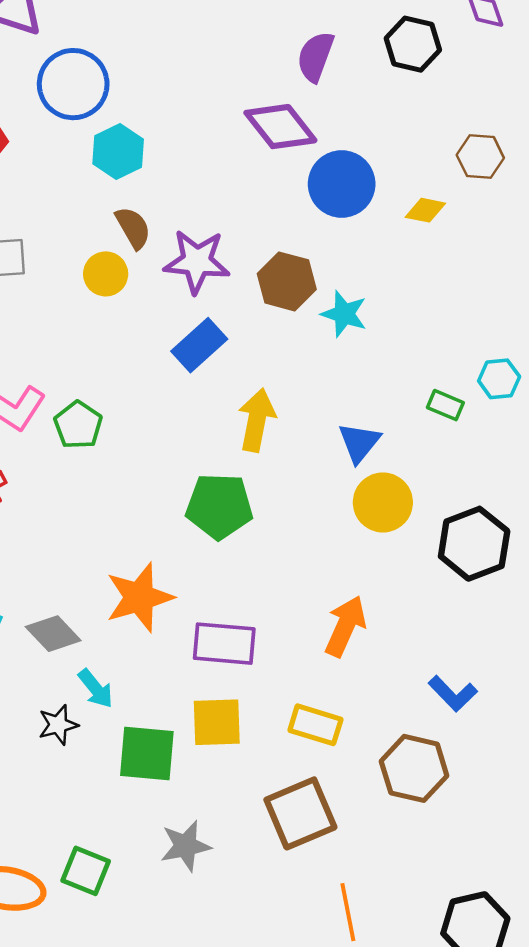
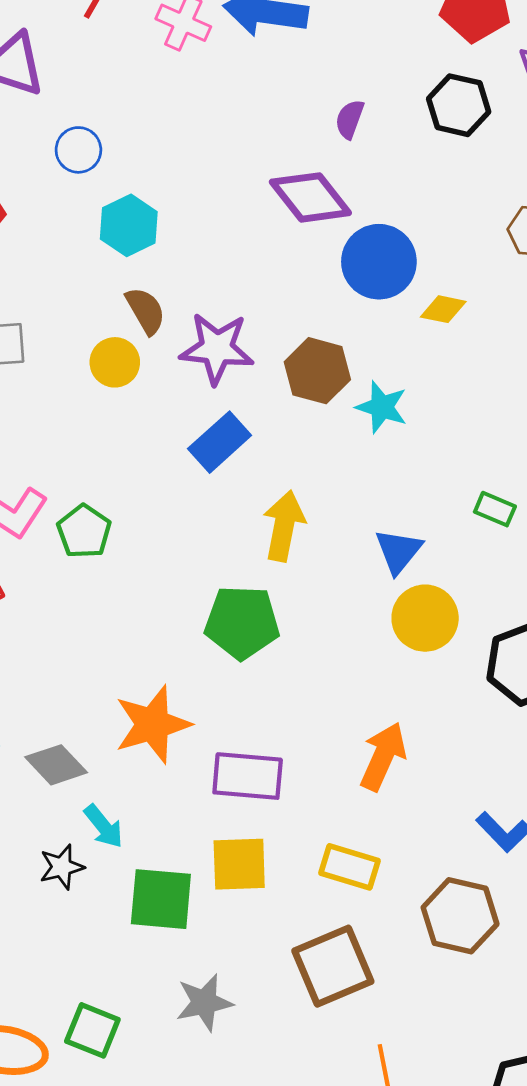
purple semicircle: (315, 57) -> (350, 119), size x0.7
blue circle: (73, 84) -> (78, 150), size x0.6
yellow diamond: (425, 210) -> (443, 309), moved

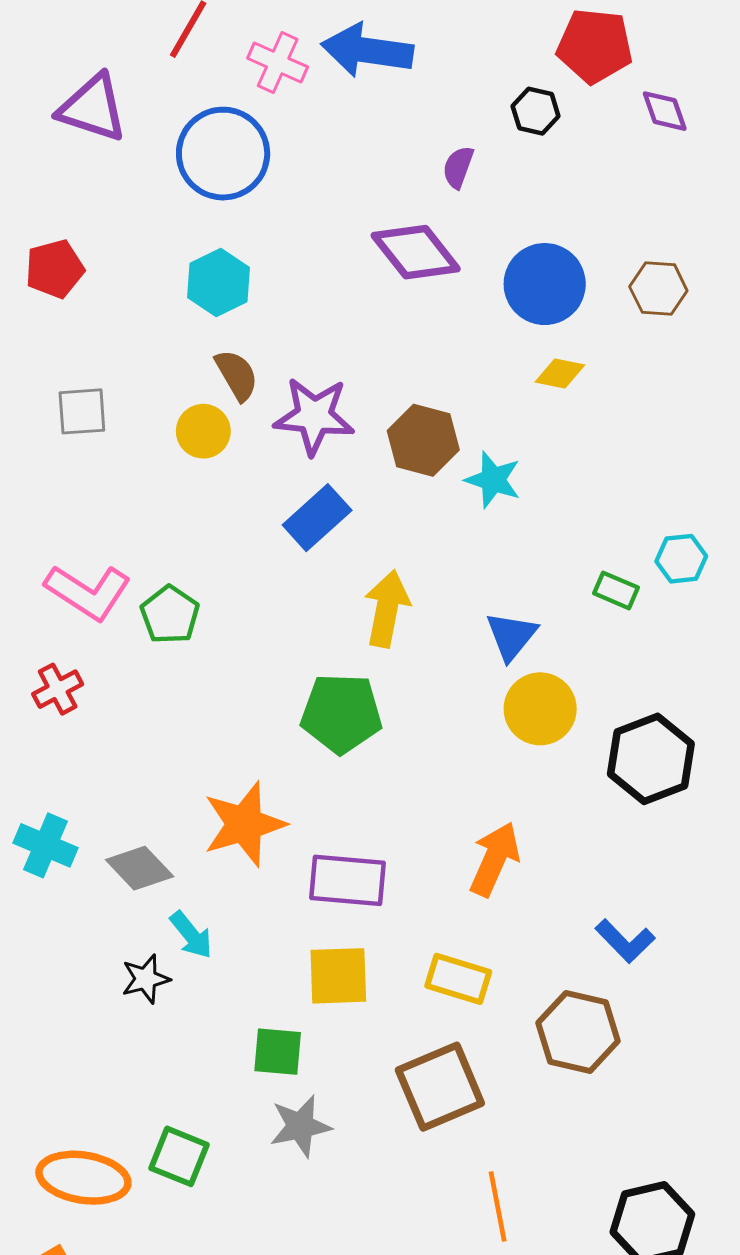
black hexagon: (459, 105) -> (536, 111), moved, size x0.7
blue circle: (78, 150) -> (223, 154), moved, size x1.8
blue circle: (379, 262) -> (545, 284), moved
green square: (161, 899) -> (278, 1052), moved, size x0.7

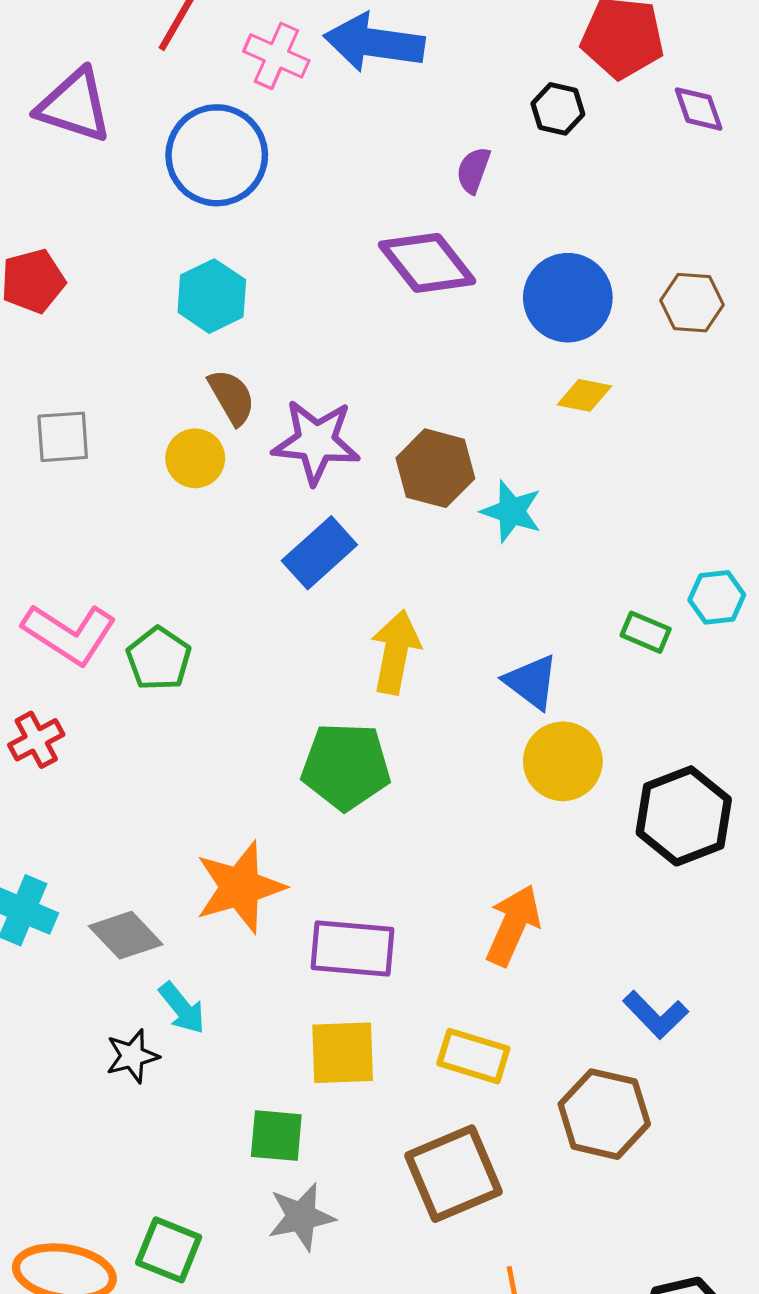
blue triangle: (511, 636) -> (531, 682), turned -32

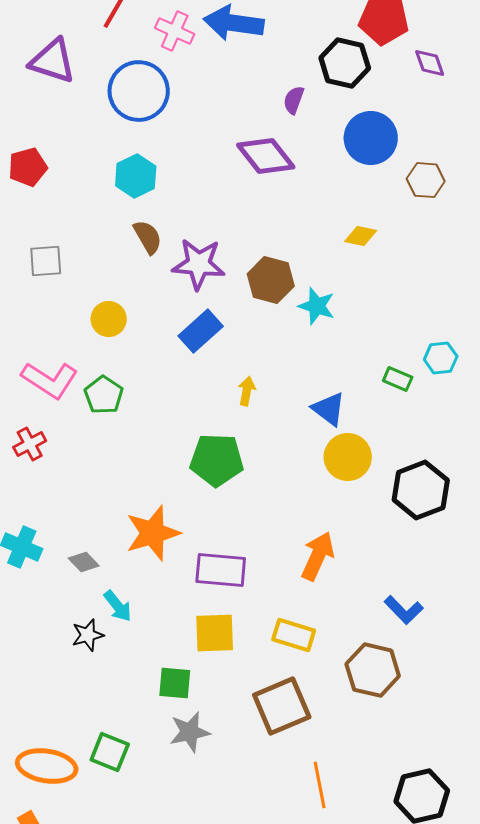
black hexagon: (558, 109) -> (345, 63), size x1.6
blue circle: (568, 298) -> (371, 138), moved
yellow circle: (195, 458) -> (109, 319), moved
yellow arrow: (396, 652) -> (247, 391), size x0.6
gray diamond: (126, 935) -> (84, 562), size x0.7

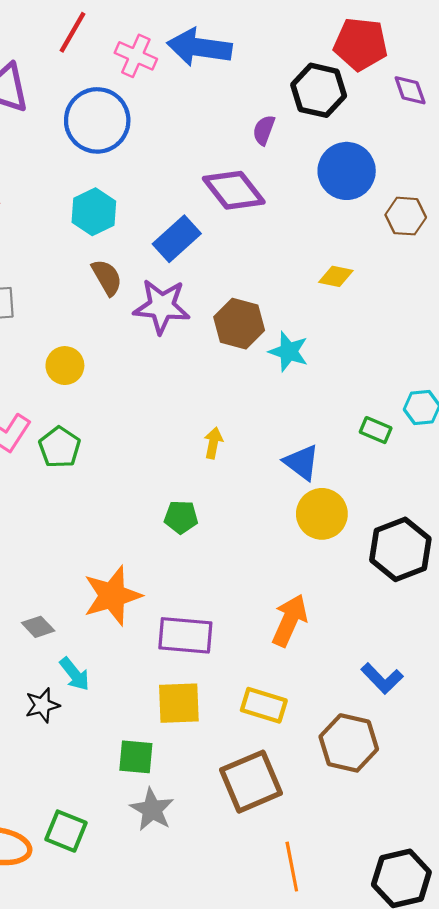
blue rectangle: (201, 331) -> (177, 239), moved
green pentagon: (217, 460) -> (181, 517), size x0.6
gray star: (190, 732) -> (152, 810), turned -30

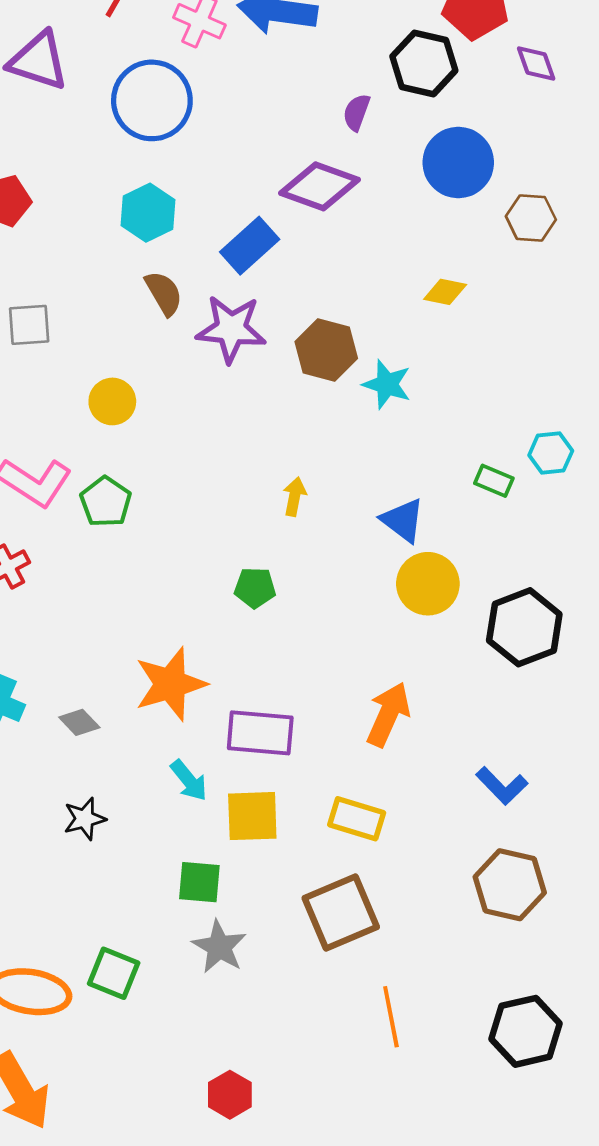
purple diamond: (234, 190) -> (320, 186), turned -32
cyan arrow: (75, 674) -> (189, 780), moved
brown hexagon: (349, 743) -> (510, 885), moved

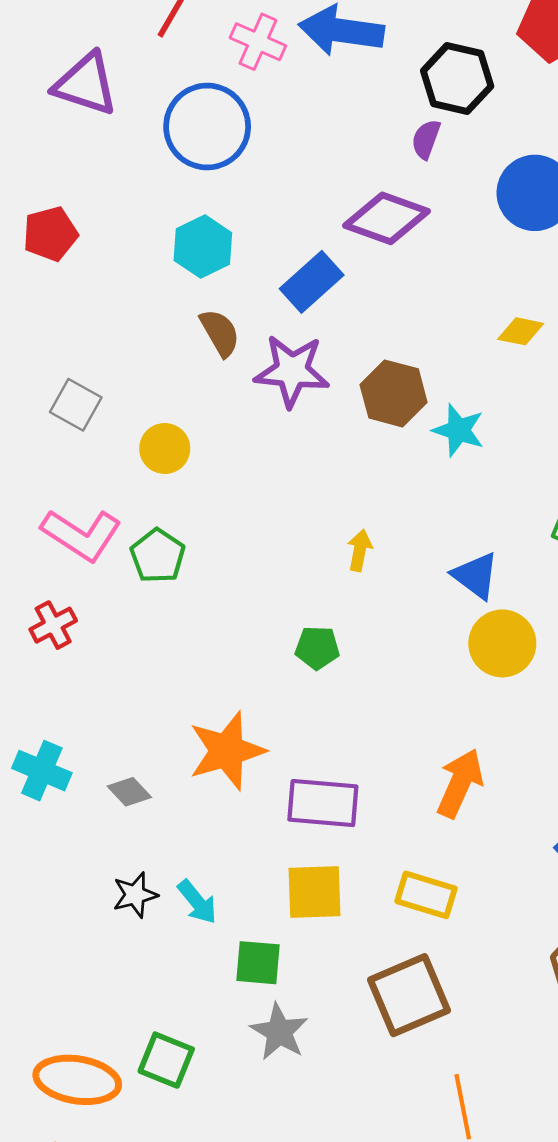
black hexagon: (424, 63) -> (457, 78), moved
gray square: (29, 325) -> (76, 405), moved, turned 33
cyan arrow: (189, 780) -> (197, 902), moved

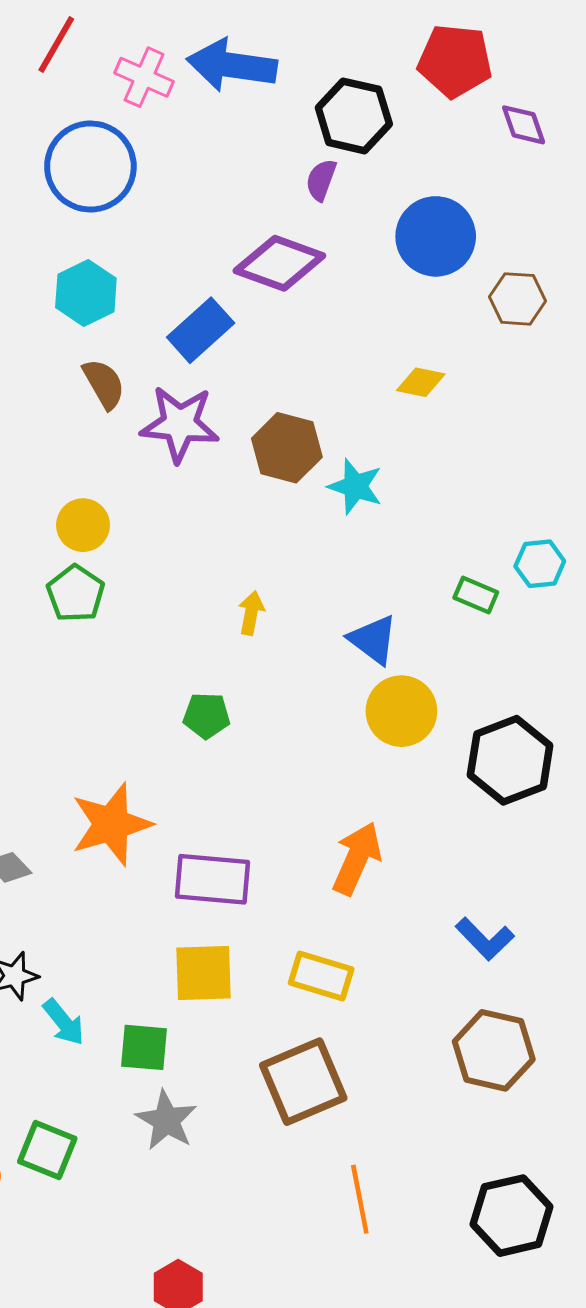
yellow circle: (165, 449) -> (83, 525), moved
green pentagon: (158, 556) -> (76, 594), moved
cyan arrow: (197, 902) -> (64, 1022), moved

